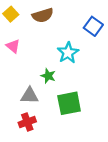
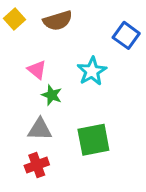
pink triangle: (13, 46) -> (37, 70), moved
green star: (48, 76) -> (52, 95), moved

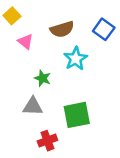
brown semicircle: (58, 21) -> (62, 29), moved
pink triangle: (37, 70) -> (25, 42), moved
red cross: (37, 165) -> (47, 141), moved

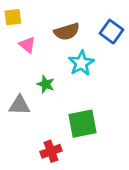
yellow square: (12, 16) -> (13, 17), turned 35
gray triangle: (33, 106) -> (19, 105), moved

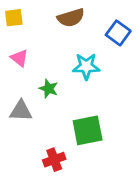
brown semicircle: (67, 32) -> (71, 18), moved
pink triangle: (27, 45) -> (19, 58), moved
cyan star: (81, 63) -> (86, 66), turned 30

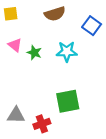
green star: (49, 89) -> (34, 53), moved
gray triangle: (21, 111) -> (16, 115), moved

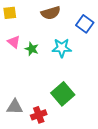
green square: (68, 101) -> (63, 94), turned -30

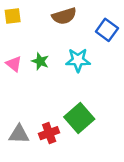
pink triangle: (14, 42) -> (14, 64), moved
red cross: (39, 115) -> (49, 133), moved

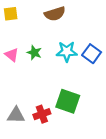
blue square: (107, 30) -> (92, 54), moved
green square: (79, 118) -> (68, 101), turned -30

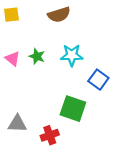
blue square: (92, 54) -> (98, 80), moved
red cross: (42, 114) -> (50, 135), moved

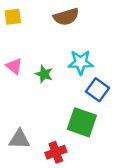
green star: (37, 56) -> (44, 74), moved
blue square: (98, 80) -> (98, 90), moved

